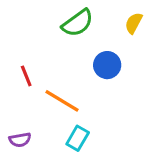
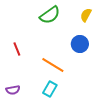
blue circle: (107, 65) -> (80, 44), moved
orange line: (62, 101) -> (53, 65), moved

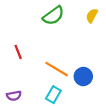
blue circle: (80, 44) -> (83, 76), moved

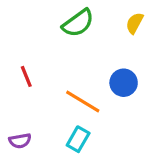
blue circle: (83, 76) -> (124, 83), moved

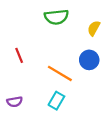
green semicircle: (78, 23) -> (56, 17), turned 30
yellow semicircle: (135, 23) -> (94, 28), moved

